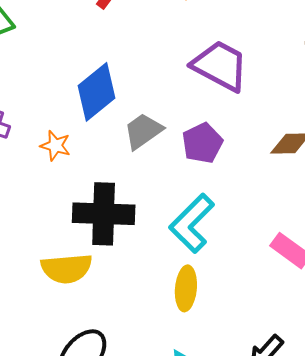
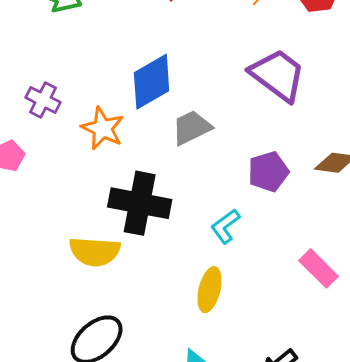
purple pentagon: (202, 143) -> (268, 172), moved
orange star: (55, 146) -> (103, 128), size x1.4
cyan L-shape: (192, 223) -> (225, 226), size x0.6

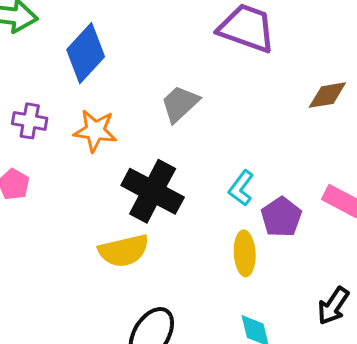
blue diamond: (152, 82) -> (86, 53), moved
purple pentagon: (268, 172) -> (281, 217), moved
black cross: (140, 203) -> (153, 191), turned 34

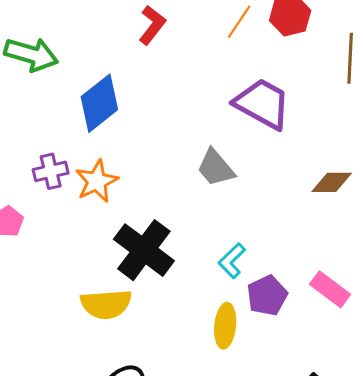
gray trapezoid: (180, 104) -> (216, 168), moved, turned -96
purple cross: (30, 121) -> (51, 171), moved, turned -32
orange star: (95, 131) -> (97, 181), turned 30

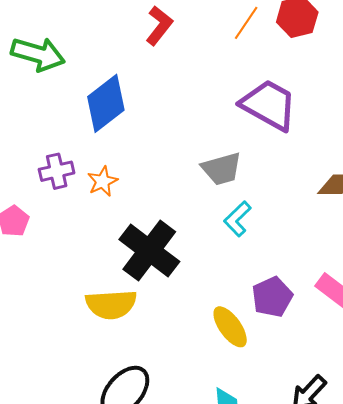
gray trapezoid: (216, 168) -> (222, 169), turned -66
orange star: (97, 181) -> (103, 181), size x0.7
cyan L-shape: (232, 261) -> (237, 219), moved
yellow ellipse: (225, 326) -> (230, 327), turned -42

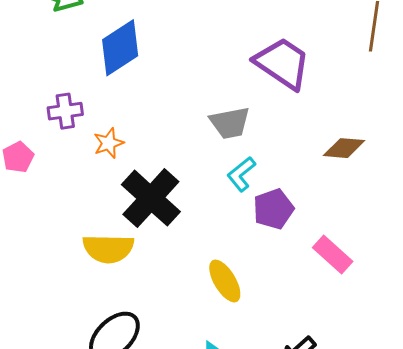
orange star: (103, 181) -> (109, 143), moved
purple pentagon: (272, 297) -> (273, 209), moved

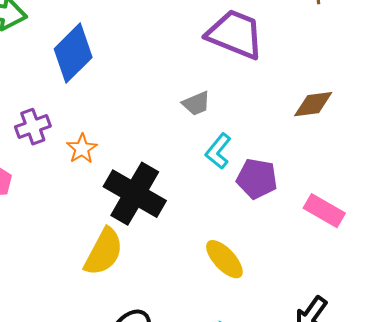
gray trapezoid: (230, 123) -> (196, 103), size x0.7
purple pentagon: (273, 209) -> (257, 179), turned -30
yellow semicircle: (108, 249) -> (104, 252), turned -51

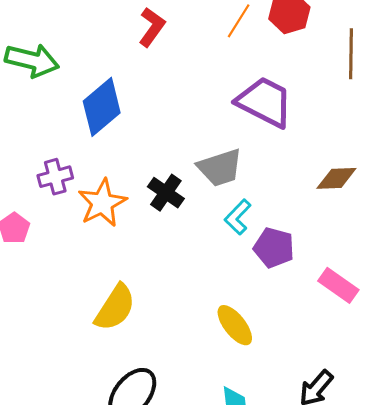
gray trapezoid: (196, 103) -> (220, 168), size x1.6
orange star: (82, 149) -> (102, 203), size x1.6
black cross: (135, 194) -> (166, 193), moved, size x0.6

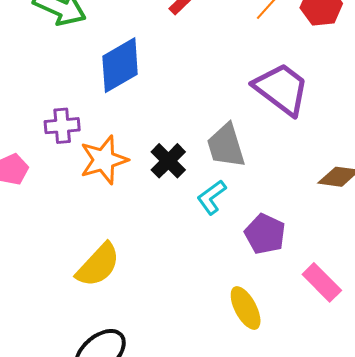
gray trapezoid: (220, 168) -> (226, 146), turned 81
cyan L-shape: (238, 217) -> (212, 197), moved
yellow ellipse: (235, 325) -> (246, 308), moved

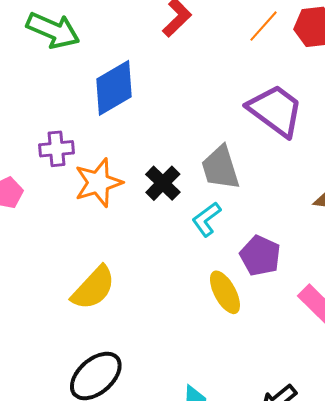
yellow ellipse: (246, 308) -> (225, 292), moved

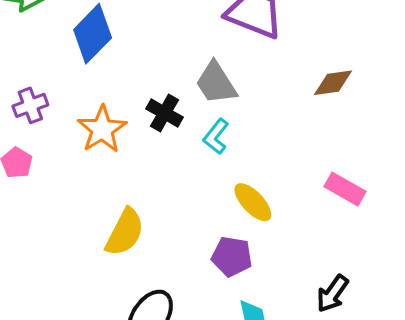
purple cross: (56, 149) -> (30, 105), moved
purple pentagon: (260, 256) -> (232, 256), moved

